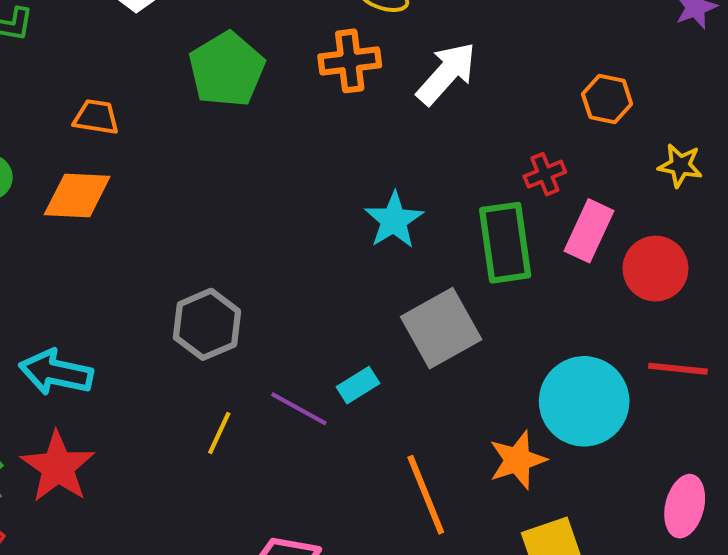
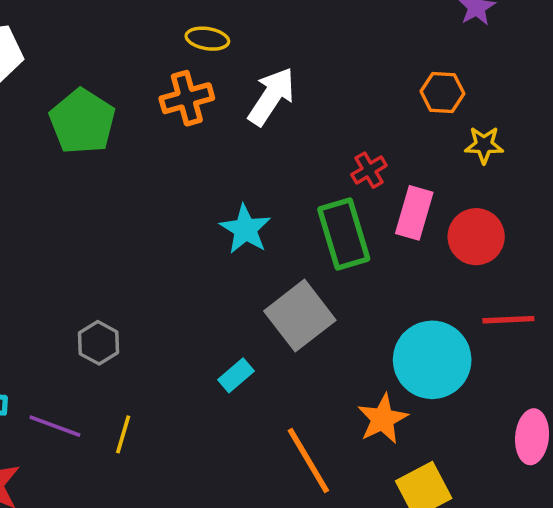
orange hexagon: (607, 99) -> (442, 92), moved
gray hexagon: (207, 324) -> (99, 343), size x0.7
purple line: (299, 409) -> (55, 426), moved

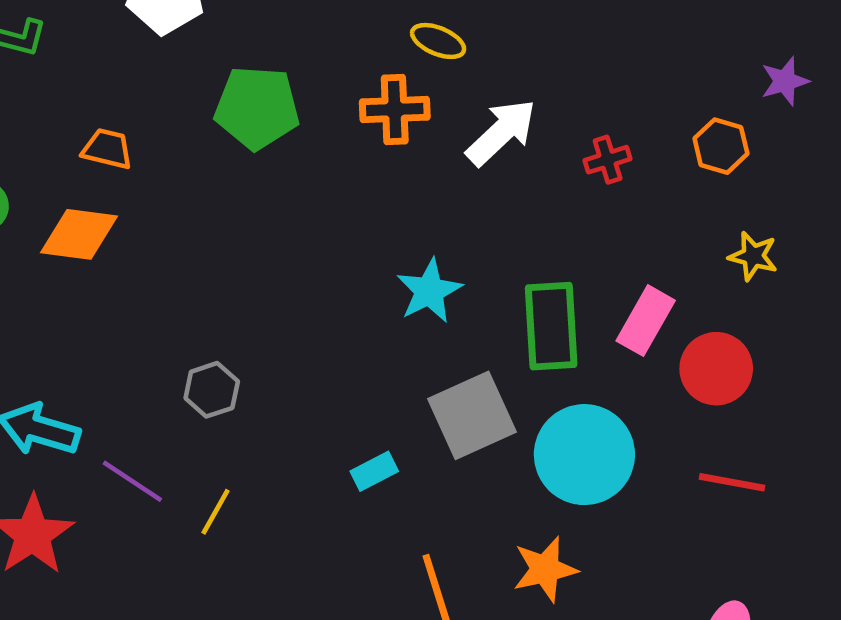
orange hexagon: (442, 92) -> (721, 146), moved
green pentagon: (82, 121) -> (257, 108), turned 30
red cross: (369, 170) -> (608, 160), moved
cyan circle: (432, 360) -> (584, 455), moved

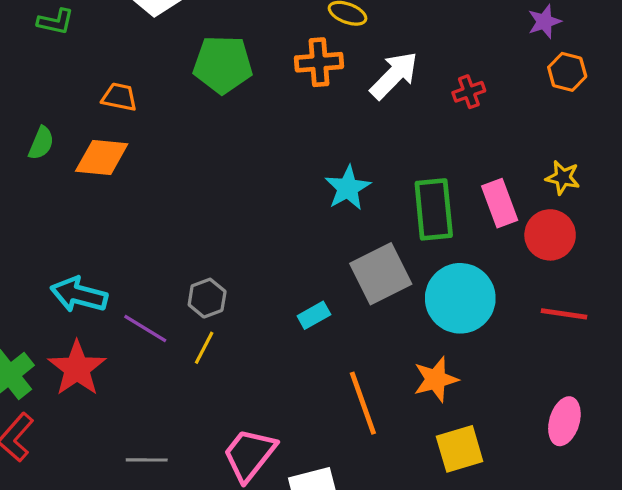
purple star: (785, 81) -> (544, 22), moved
orange hexagon: (721, 146) -> (567, 72), moved
yellow star: (753, 256) -> (563, 178), moved
pink rectangle: (646, 321) -> (500, 203), turned -48
gray hexagon: (212, 390) -> (207, 298), moved

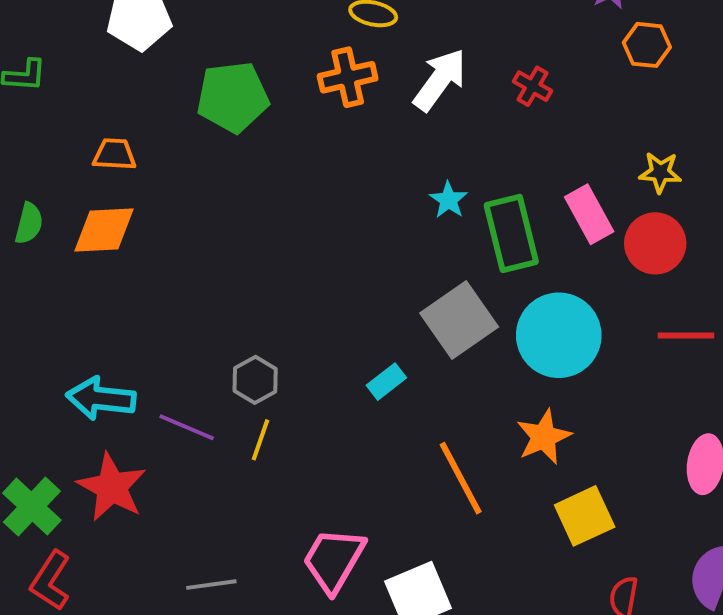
red cross: (469, 92) -> (533, 86), turned -32
cyan star: (348, 188) -> (449, 200), moved, size x0.7

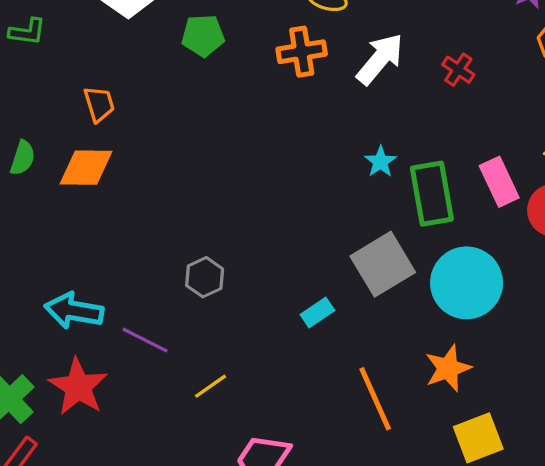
green pentagon: (233, 97) -> (203, 35), moved, size x0.7
orange trapezoid: (114, 154) -> (99, 104), turned 66
gray hexagon: (255, 380) -> (205, 277), moved
yellow line: (260, 440) -> (210, 386), moved, turned 32

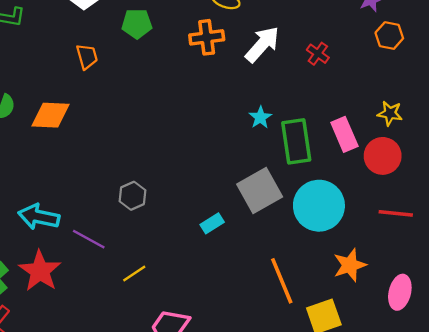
orange trapezoid: (99, 104) -> (87, 57), moved
orange star: (448, 368) -> (350, 265), moved
orange line: (375, 399) -> (282, 281), moved

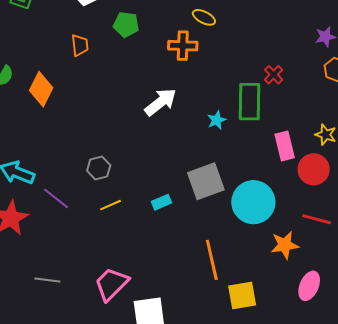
white arrow: (262, 44) -> (161, 102), moved
orange diamond: (51, 115) -> (41, 89), turned -76
green rectangle: (296, 141) -> (250, 102), moved
orange star: (350, 265) -> (285, 245), moved
yellow line: (134, 274) -> (111, 205), moved

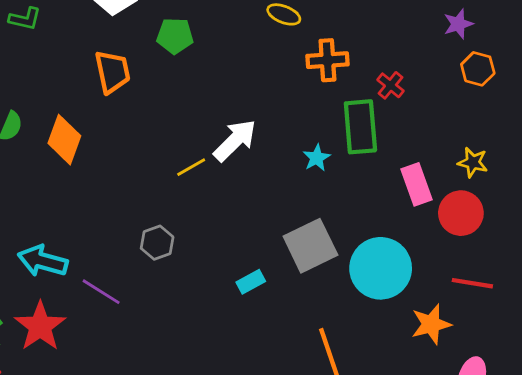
orange trapezoid: (80, 45) -> (112, 72), size x1.4
orange cross: (183, 46) -> (327, 60), moved
yellow line: (111, 205) -> (191, 167), moved

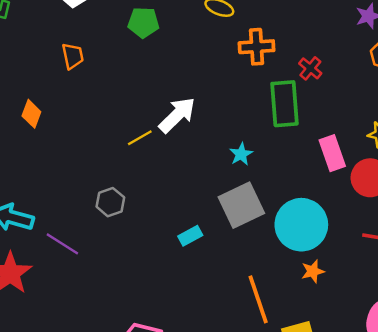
green pentagon: (175, 36) -> (143, 23), moved
orange trapezoid: (112, 72) -> (73, 56), size x0.7
orange diamond: (64, 140) -> (31, 114), size x0.7
cyan star: (317, 158) -> (241, 154), moved
orange star: (431, 324) -> (313, 271), moved, size x0.7

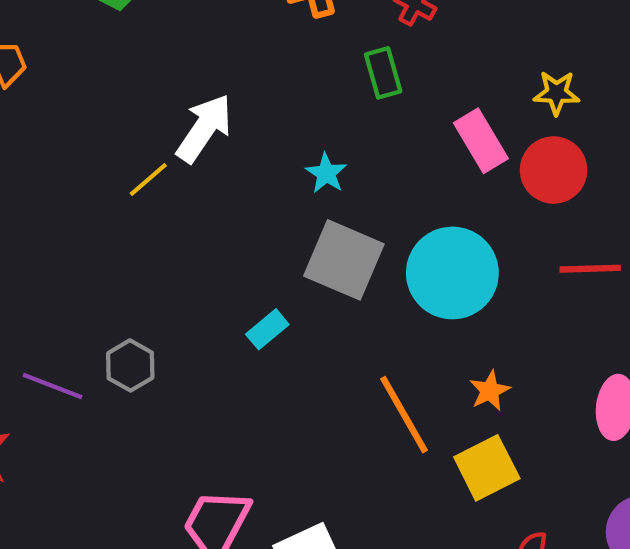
green rectangle: (285, 104) -> (383, 73), size x0.6
gray hexagon: (110, 202) -> (130, 365), moved
gray square: (241, 205) -> (344, 260), turned -30
orange star: (313, 271) -> (490, 391), moved

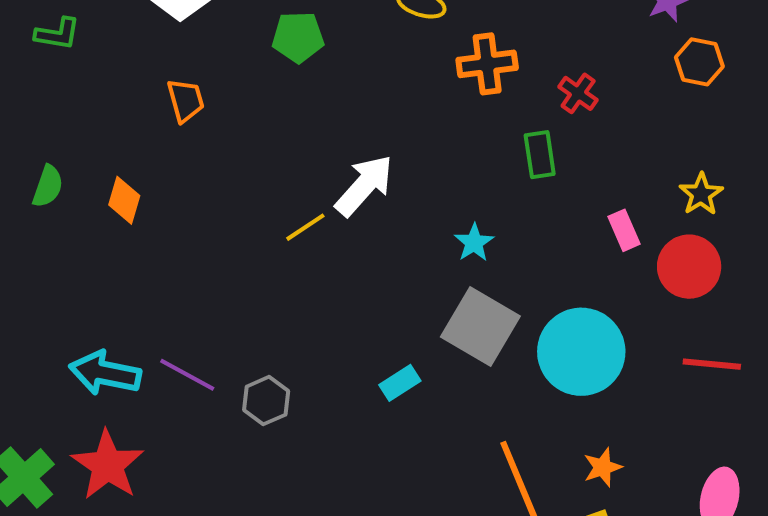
yellow star: (557, 93) -> (701, 194), turned 30
pink rectangle: (481, 141) -> (624, 230), size x0.7
purple line: (52, 386) -> (187, 375), moved

